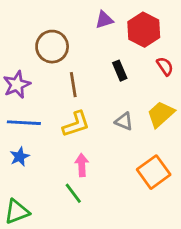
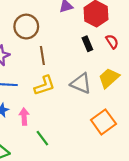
black rectangle: (120, 71) -> (87, 44), moved
gray triangle: (124, 121) -> (81, 83), size x1.5
pink arrow: (82, 165) -> (24, 117), moved

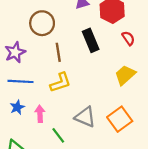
black rectangle: (87, 44) -> (91, 40), moved, size x1.5
gray triangle: (81, 83) -> (85, 117), moved

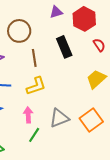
pink arrow: (40, 114) -> (28, 115), moved
gray triangle: (85, 117) -> (59, 118), turned -45
green line: (58, 135) -> (34, 135), turned 70

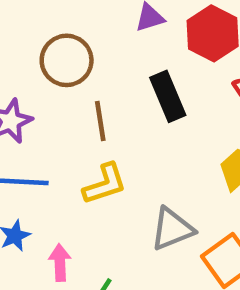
pink arrow: (28, 115) -> (60, 263), moved
gray triangle: (59, 118) -> (172, 229), moved

